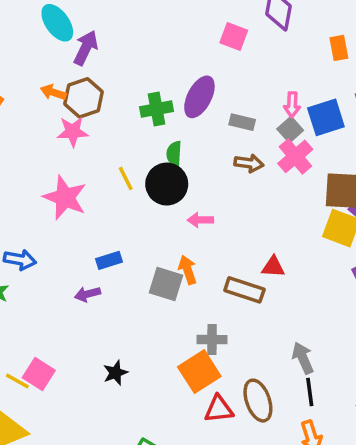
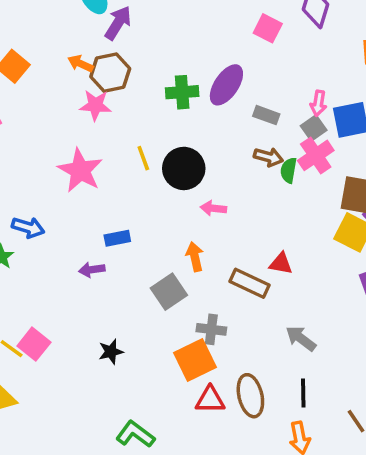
green semicircle: (174, 154) -> (289, 170), moved
gray square: (166, 284) -> (169, 292), moved, turned 32
gray arrow: (303, 358) -> (301, 338), moved, turned -36

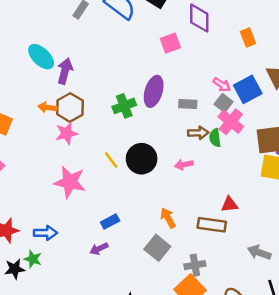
pink square: (268, 28) -> (170, 43), turned -30
pink arrow: (318, 103) -> (222, 85), turned -48
pink arrow: (213, 208) -> (184, 165), moved

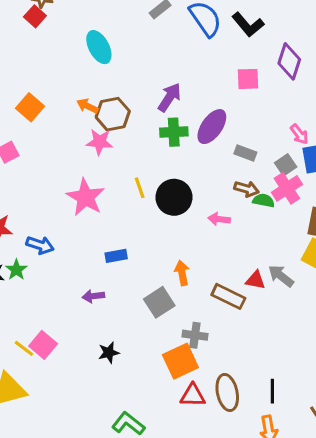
purple arrow: (65, 71) -> (169, 97), moved
pink arrow: (222, 85) -> (299, 134), moved
green semicircle: (215, 138) -> (264, 201), turned 90
purple arrow: (99, 249) -> (93, 296), moved
gray arrow: (259, 252) -> (281, 276), moved

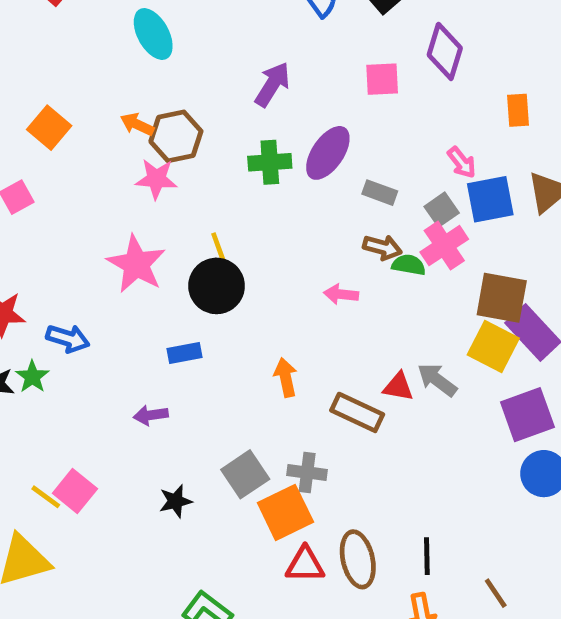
purple arrow: (169, 97) -> (272, 84), moved
black circle: (174, 197) -> (217, 286), moved
gray square: (159, 302) -> (245, 474), moved

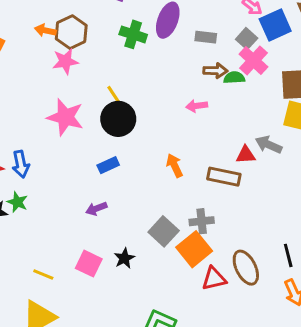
green cross: (270, 162) -> (133, 34), turned 35
blue arrow: (68, 338) -> (21, 164), moved, turned 75
pink square: (75, 491) -> (89, 264), moved

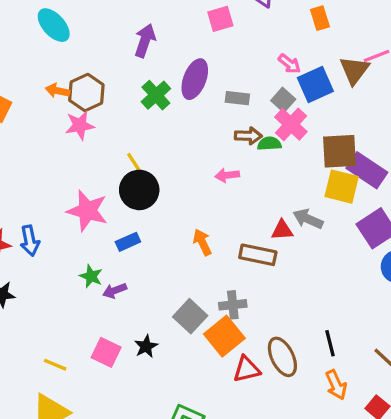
green cross: (133, 34) -> (156, 95), turned 30
pink star: (65, 117) -> (87, 211), moved
green star: (17, 202) -> (91, 276), moved

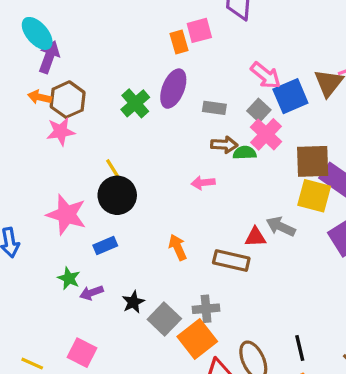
orange rectangle: (320, 18) -> (179, 42), moved
purple arrow: (145, 41) -> (49, 57), moved
pink arrow: (289, 64) -> (266, 75), size x1.4
black star: (146, 346) -> (133, 302), moved

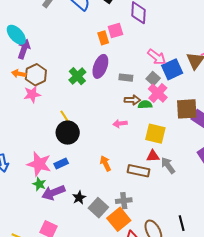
yellow square: (314, 196) -> (155, 134), moved
pink star: (66, 215) -> (39, 164), moved
gray arrow: (281, 227) -> (168, 165), moved, turned 30
purple arrow: (91, 293) -> (53, 193), size x1.6

